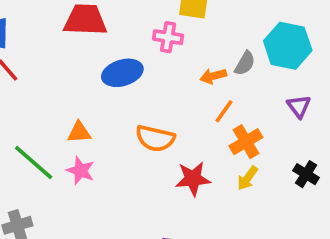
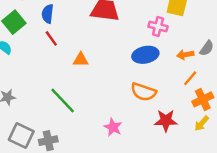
blue ellipse: (122, 73) -> (145, 55), moved
orange triangle: (79, 132) -> (81, 60), moved
pink star: (81, 171) -> (113, 127), moved

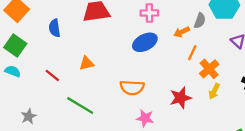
blue semicircle: (48, 14) -> (55, 28), moved
red line: (51, 38) -> (52, 76), moved
orange semicircle: (144, 92) -> (132, 88), moved
pink star: (113, 127) -> (145, 118), moved

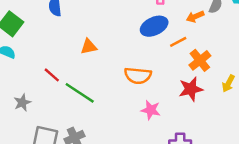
orange line: (192, 53) -> (178, 42), moved, turned 35
orange cross: (209, 69) -> (200, 60), moved
red line: (52, 76) -> (52, 75), moved

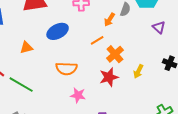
orange arrow: (195, 17) -> (109, 20), turned -32
blue ellipse: (154, 26) -> (58, 31), moved

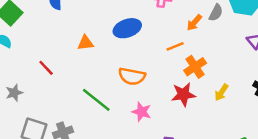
green line: (21, 85) -> (96, 100), moved

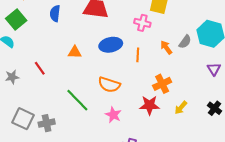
orange arrow: (194, 23) -> (166, 47), turned 96
orange line: (175, 46) -> (138, 55), moved, turned -72
gray star: (14, 93) -> (12, 77), moved

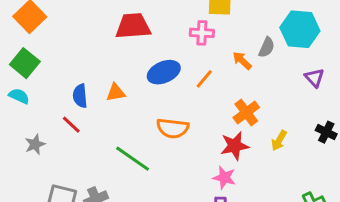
blue semicircle: (55, 13) -> (80, 96), moved
orange line: (138, 55) -> (204, 79), turned 48
pink star: (113, 115) -> (224, 178), moved

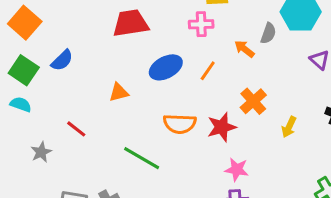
blue semicircle: (80, 96) -> (62, 60), moved, turned -125
red star: (235, 146) -> (222, 127), moved

